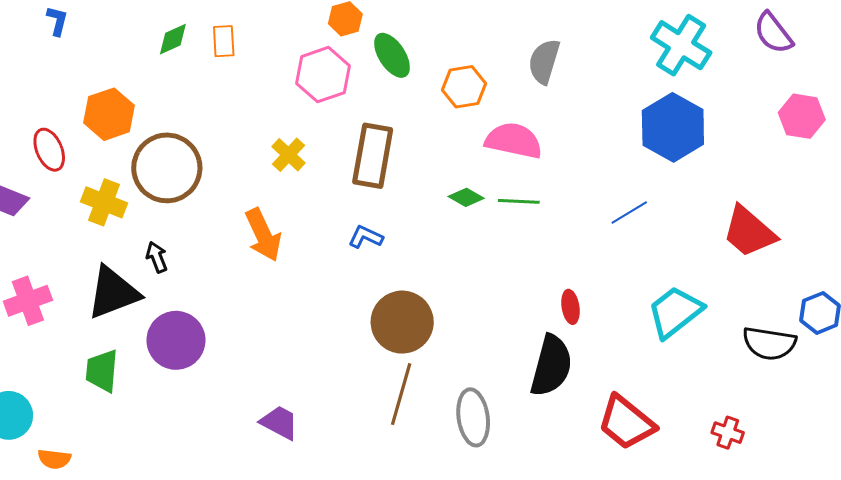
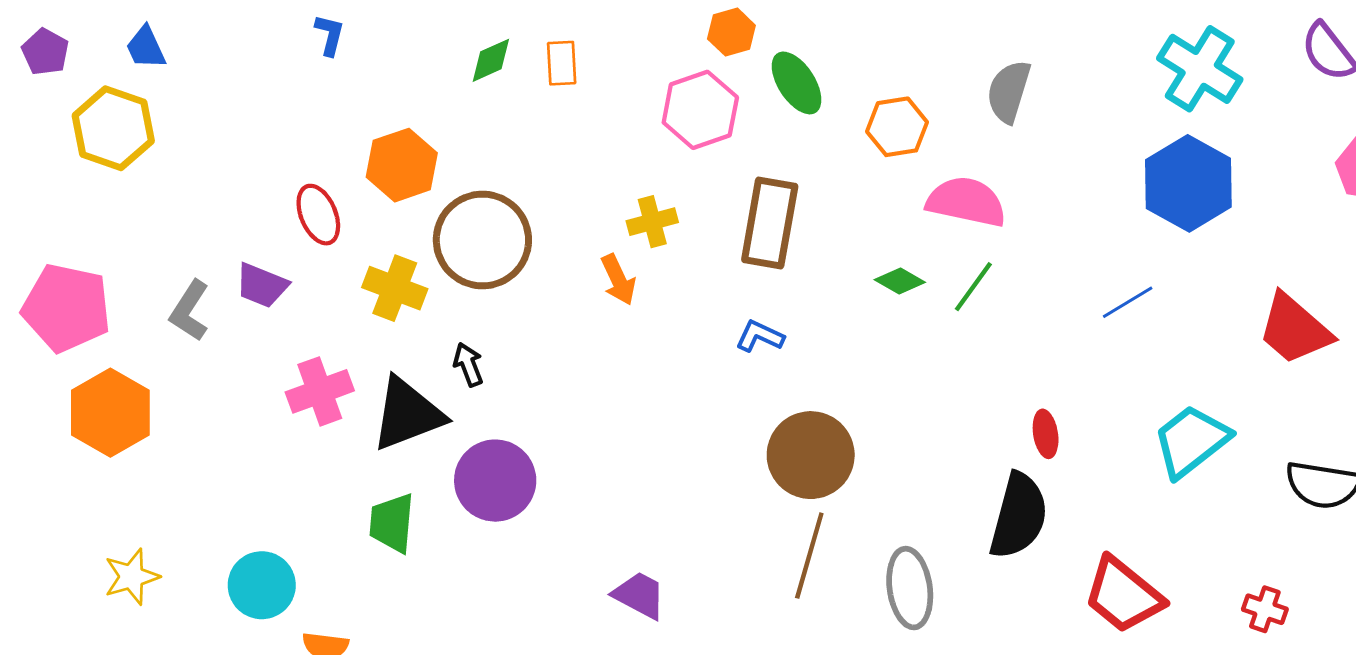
yellow cross: (289, 155) -> (652, 222), turned 32
green line: (519, 201) -> (973, 287), turned -57
orange arrow: (263, 235) -> (618, 280), moved, size x0.7
pink cross: (28, 301) -> (320, 391), moved

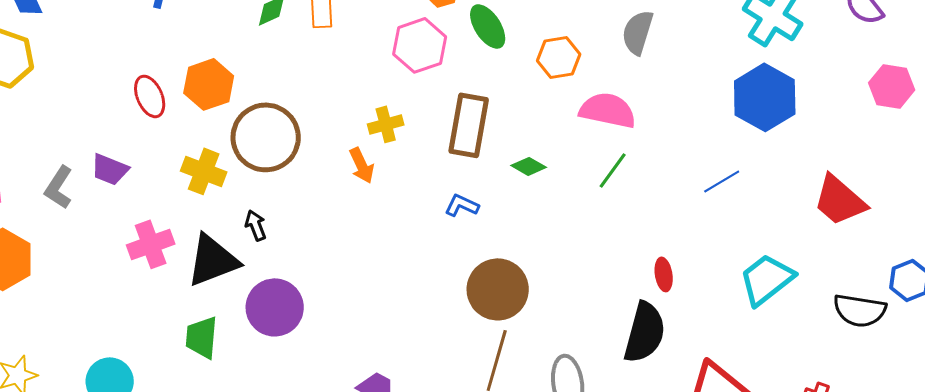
red ellipse: (318, 215) -> (150, 96), moved
green diamond: (900, 281) -> (529, 166), moved

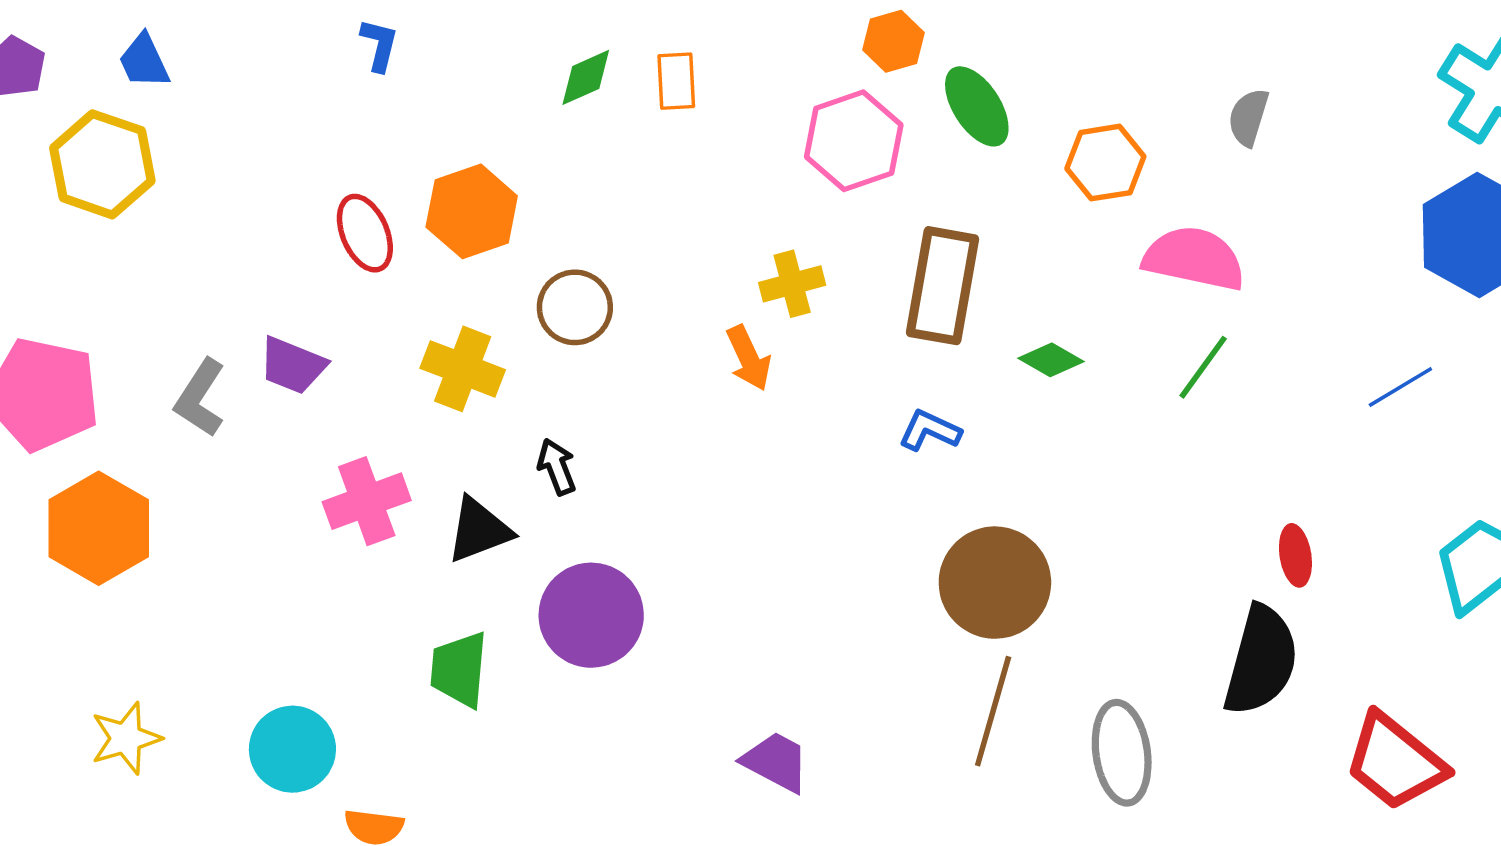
gray semicircle: (638, 32) -> (1248, 117), size x0.7
brown circle: (266, 137) -> (575, 307), size x0.6
black triangle: (213, 260) -> (479, 530), size x0.7

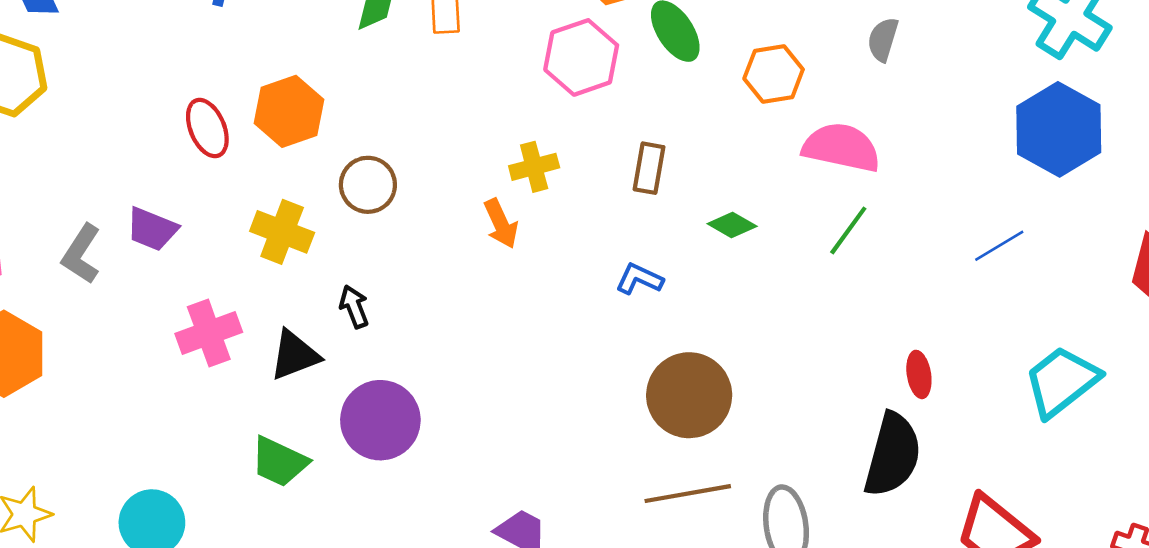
brown rectangle: (942, 286) -> (649, 168), size x0.6
green trapezoid: (459, 669) -> (279, 462), turned -70
brown line: (993, 711) -> (688, 494), turned 64

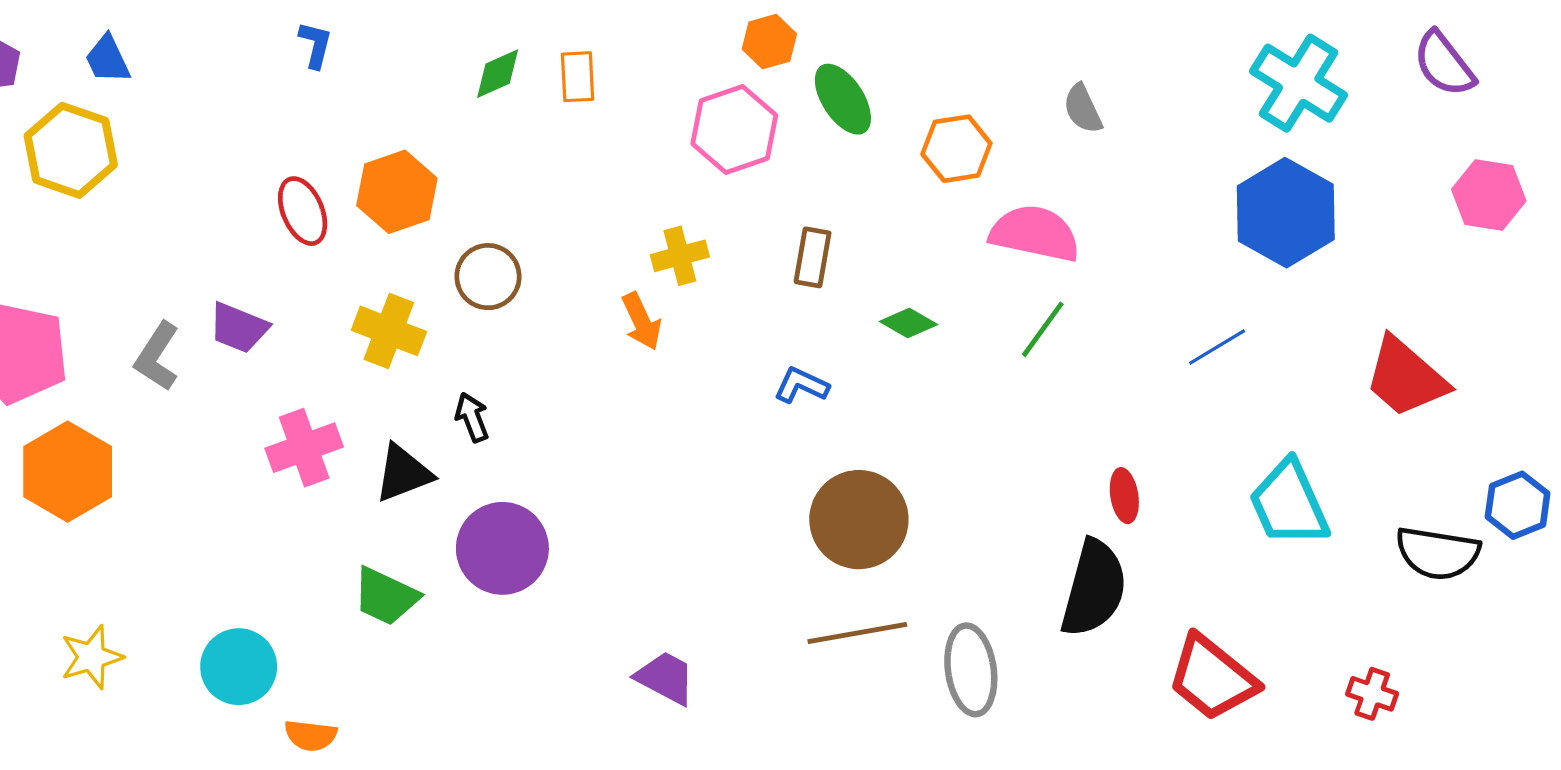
gray semicircle: (883, 39) -> (1083, 109), turned -42
cyan trapezoid: (1062, 381) -> (1289, 504), turned -76

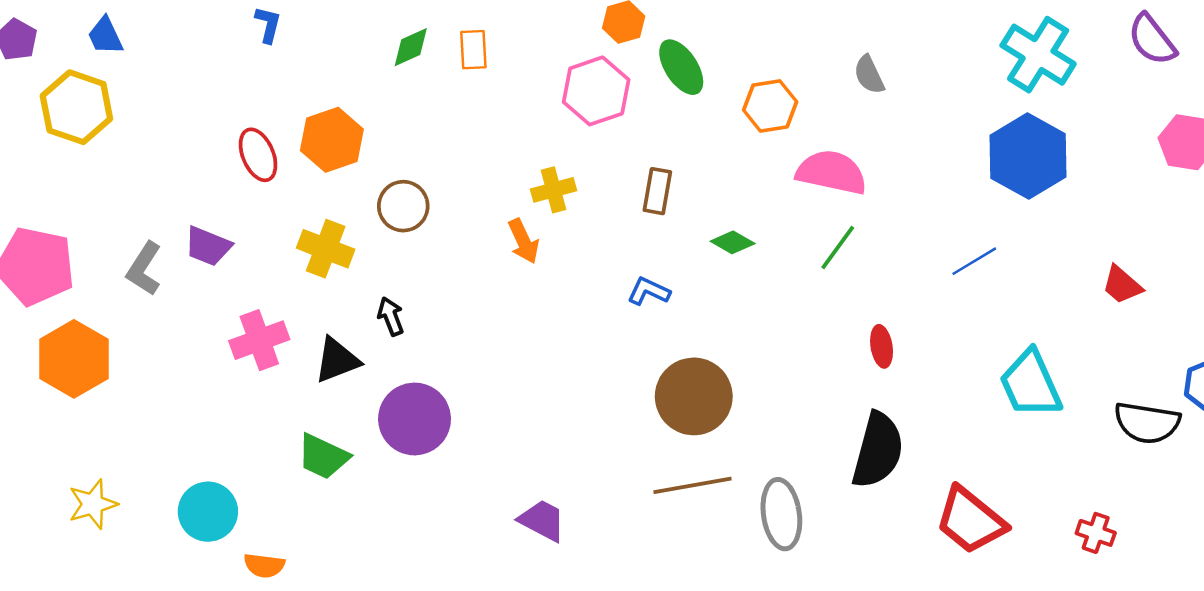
red trapezoid: (1406, 377) -> (1122, 285), size x0.6
red ellipse: (1124, 496) -> (882, 346), moved

